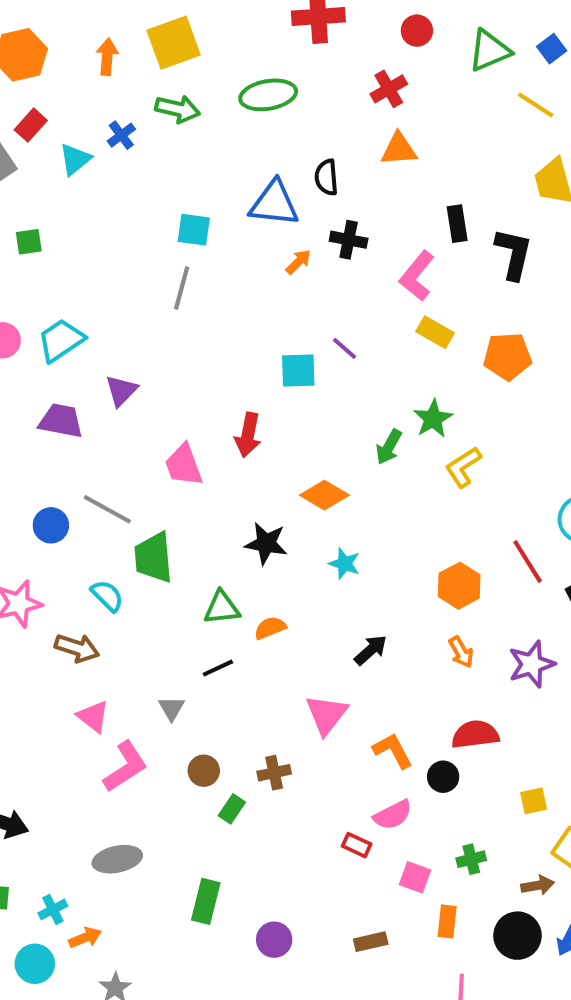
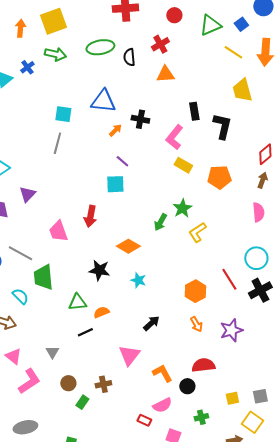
black semicircle: (326, 177) -> (129, 57), moved
purple line: (345, 348) -> (122, 161), moved
black line: (218, 668) -> (85, 332), moved
green cross: (471, 859) -> (201, 417), moved

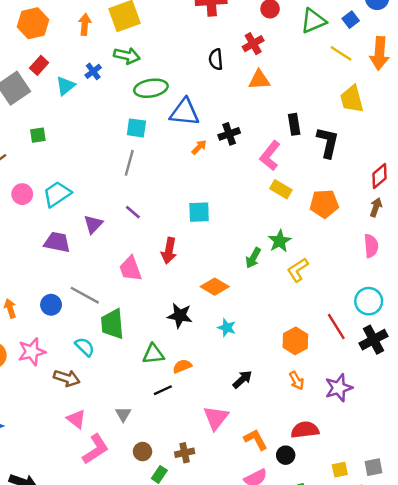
green ellipse: (100, 47) -> (151, 88), moved
black cross: (140, 119) -> (229, 134), turned -30
purple line: (122, 161) -> (133, 212), moved

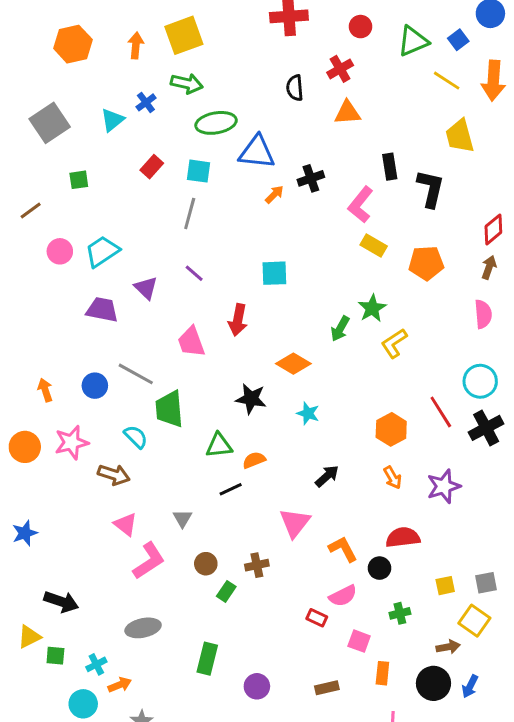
red rectangle: (39, 65) -> (152, 167), moved
purple triangle: (93, 224) -> (146, 288), turned -30

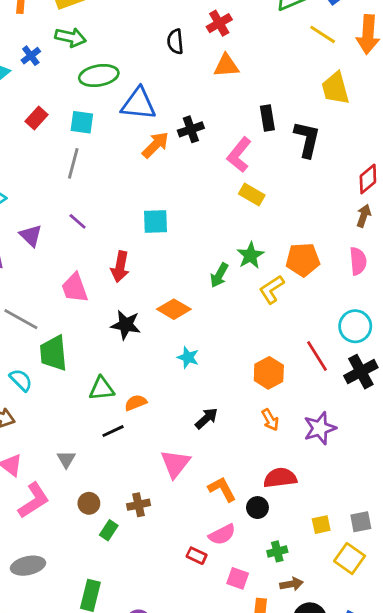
orange arrow: (274, 194) -> (155, 145), size x1.5
orange pentagon: (426, 263) -> (303, 260), moved
black star: (251, 399) -> (126, 325), moved
brown arrow: (448, 647) -> (291, 584), moved

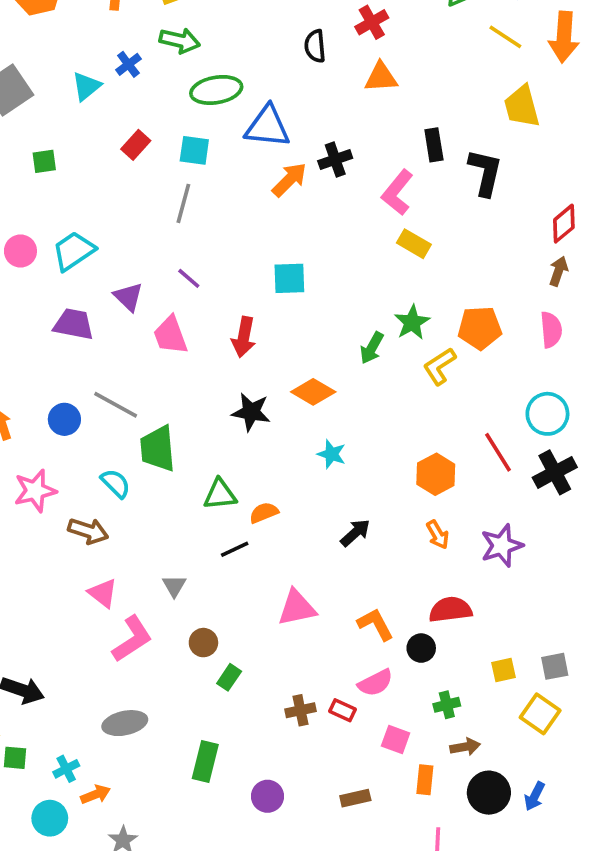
pink trapezoid: (75, 288) -> (171, 335), moved
pink triangle: (175, 464) -> (297, 608), moved, turned 40
brown cross: (138, 505) -> (300, 710), moved

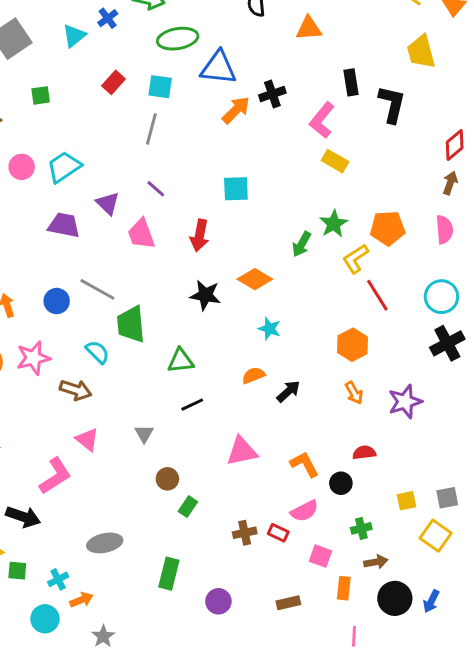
red line: (498, 452) -> (377, 295), moved
orange semicircle: (264, 513) -> (253, 375), moved
red semicircle: (450, 610) -> (364, 453), size x0.7
pink L-shape: (132, 639) -> (55, 476), moved

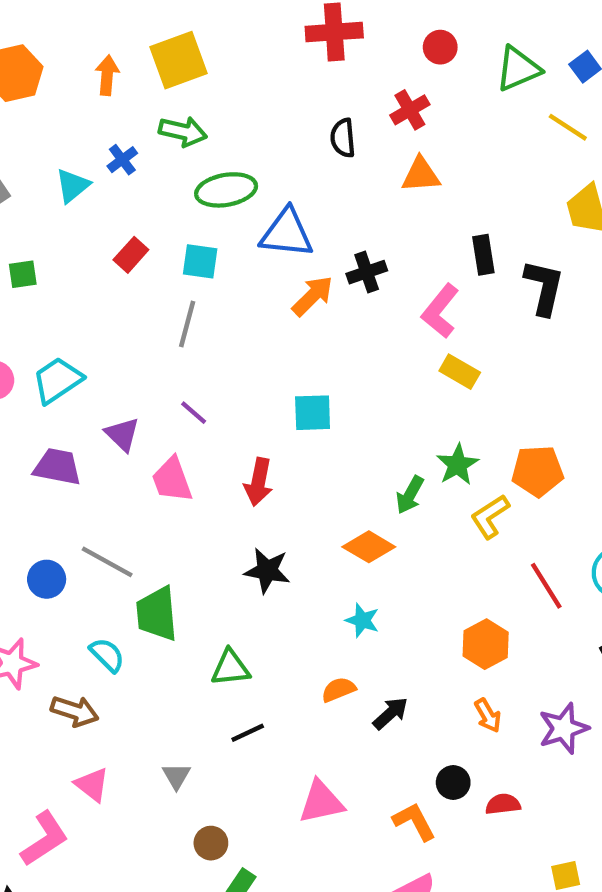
orange diamond: (255, 279) -> (369, 547), moved
red line: (377, 295) -> (546, 586), moved
black circle: (341, 483) -> (453, 783), moved

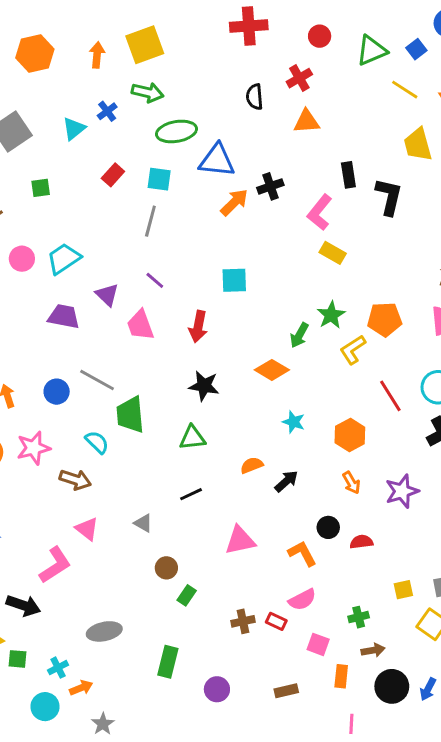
cyan star: (362, 620) -> (294, 422), moved
green triangle: (230, 668) -> (192, 438), moved
gray triangle: (176, 776) -> (143, 523), turned -30

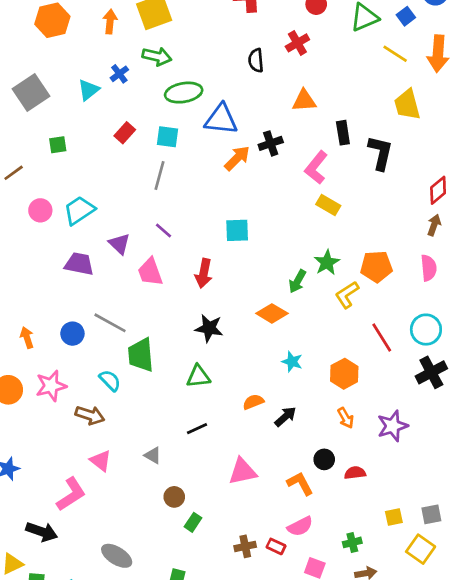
orange triangle: (307, 121) -> (304, 101), moved
gray ellipse: (104, 631) -> (117, 556), turned 44

